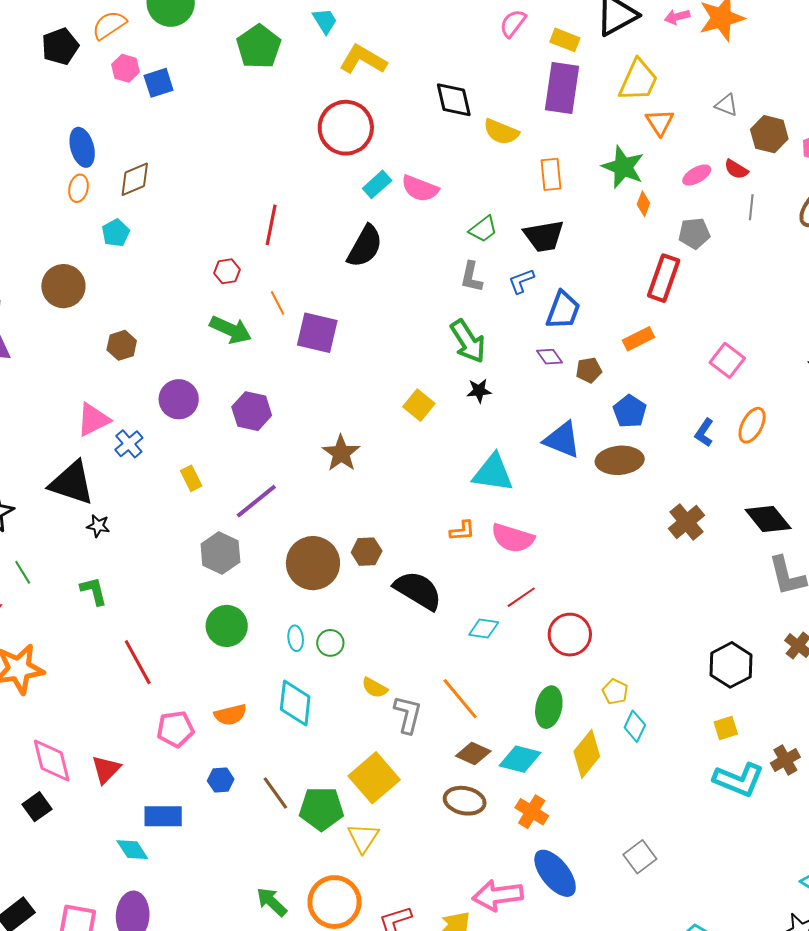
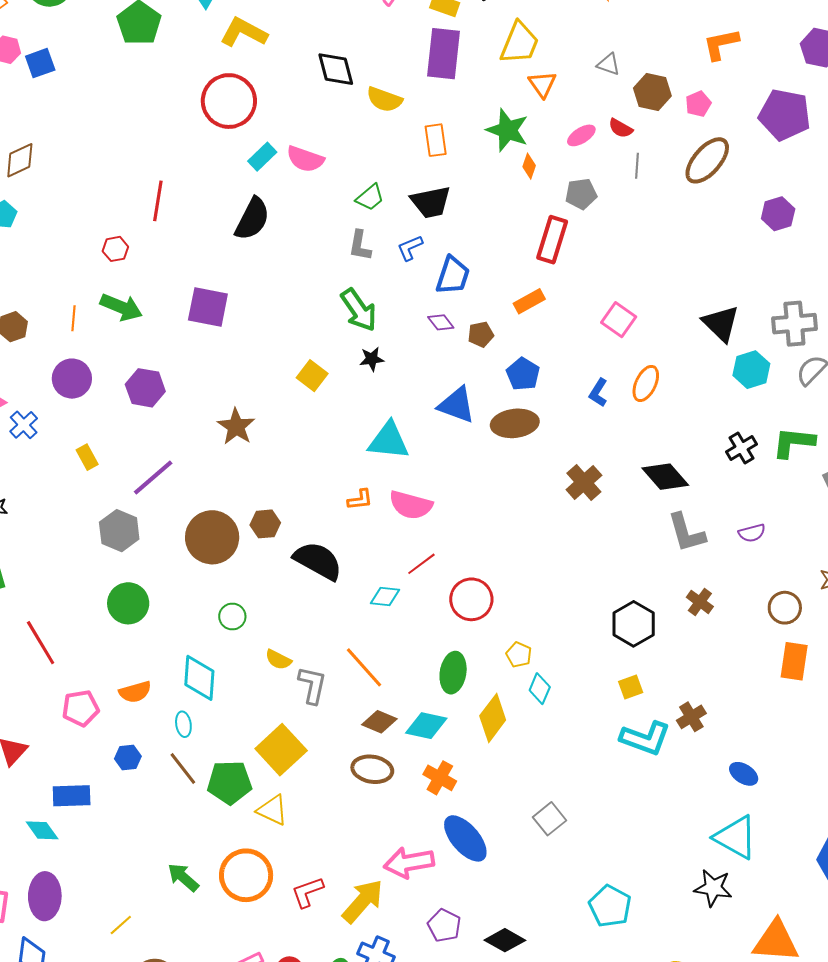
orange line: (278, 303) -> (73, 318), moved, turned 35
cyan ellipse: (296, 638) -> (183, 724), moved
yellow triangle: (363, 838) -> (272, 810), turned -36

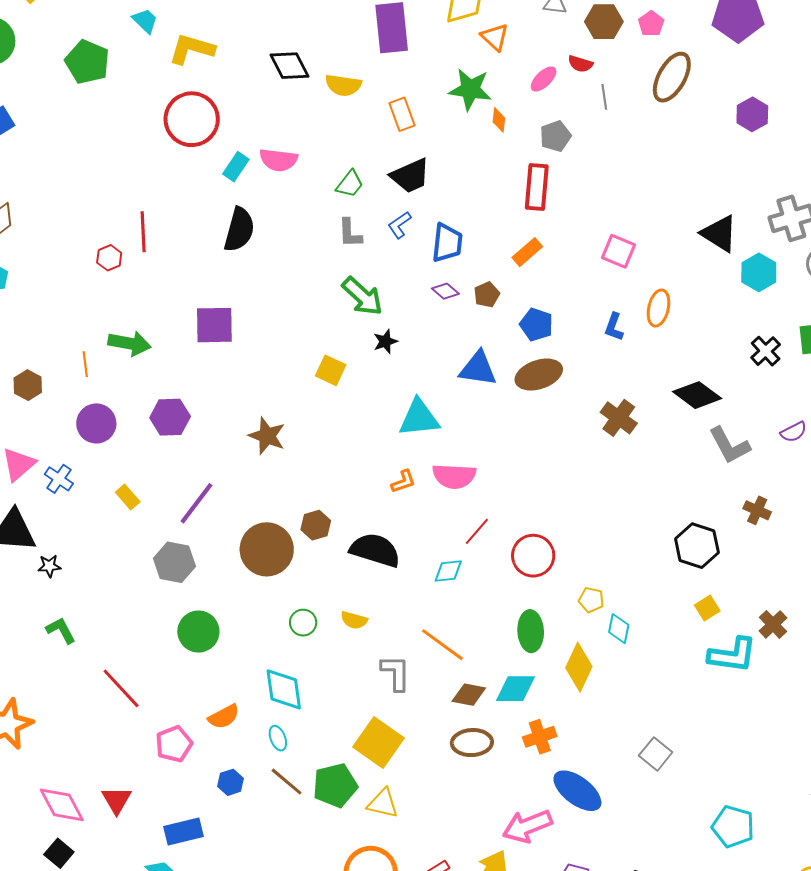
red hexagon: (115, 249) -> (109, 258), moved
yellow semicircle: (278, 660) -> (354, 620), moved
orange cross: (440, 778) -> (540, 737), turned -36

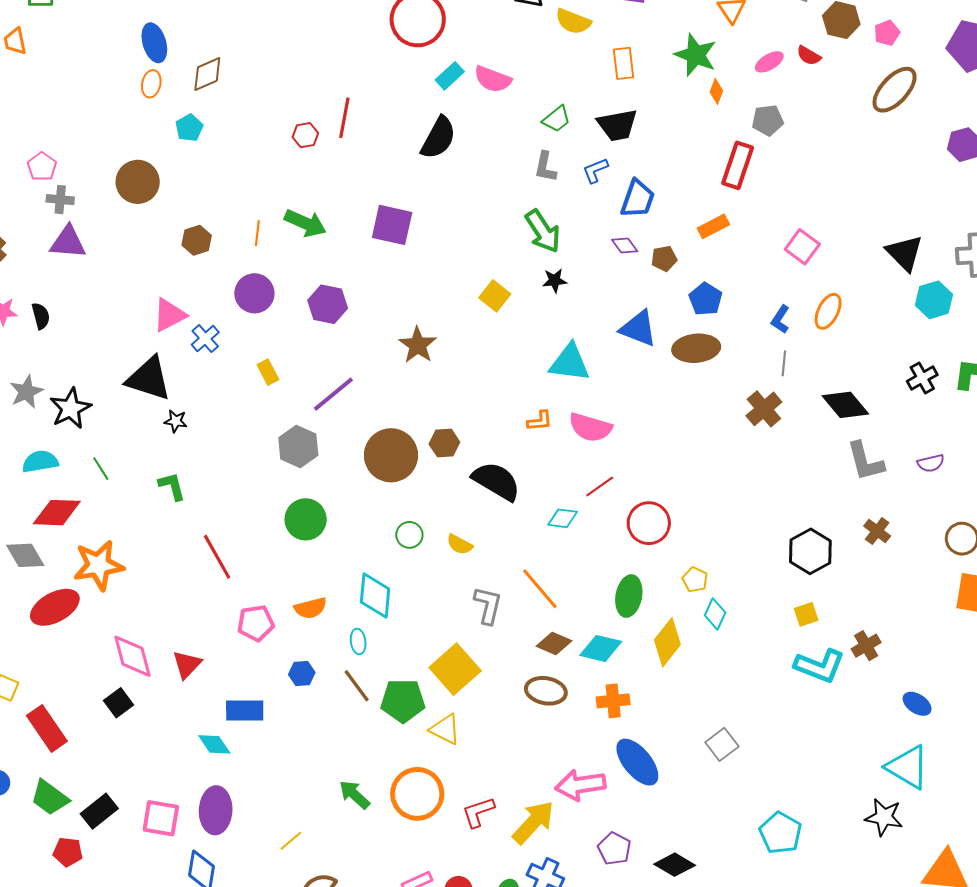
gray line: (604, 97) -> (784, 363), moved

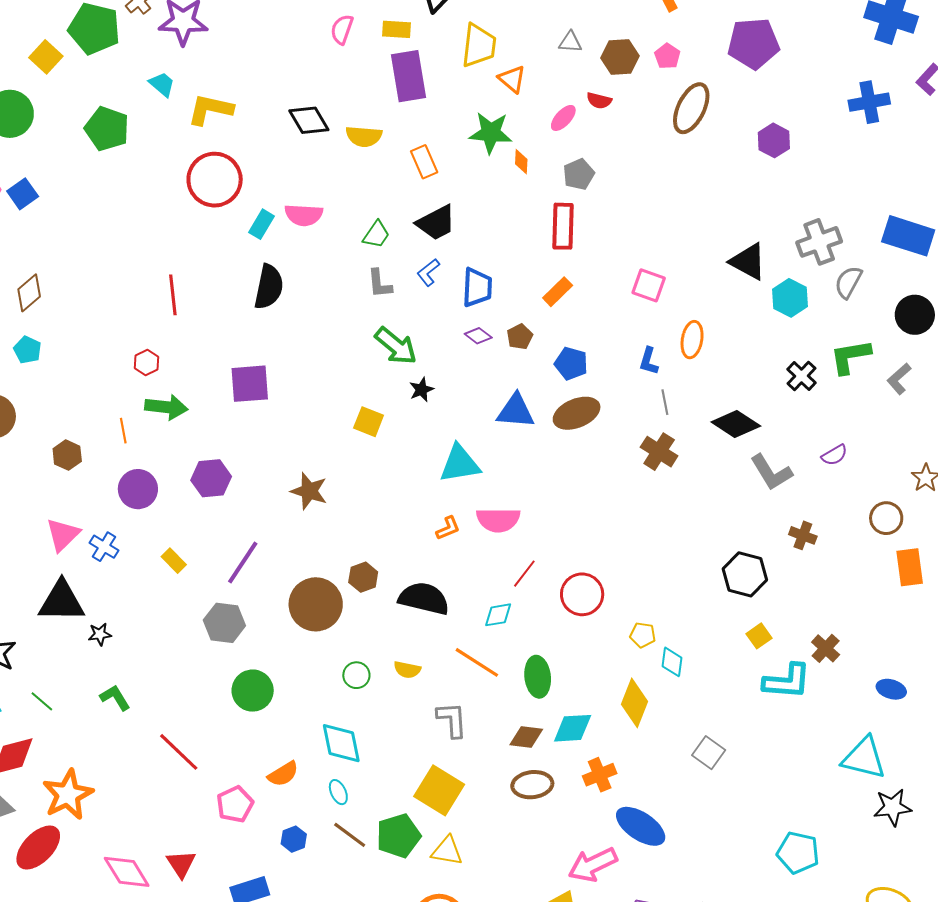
red hexagon: (305, 135) -> (147, 362), moved
orange line: (540, 589) -> (477, 662), moved
green ellipse: (629, 596) -> (538, 677), moved
gray square: (722, 744) -> (709, 753), moved
cyan triangle: (908, 767) -> (864, 758), moved

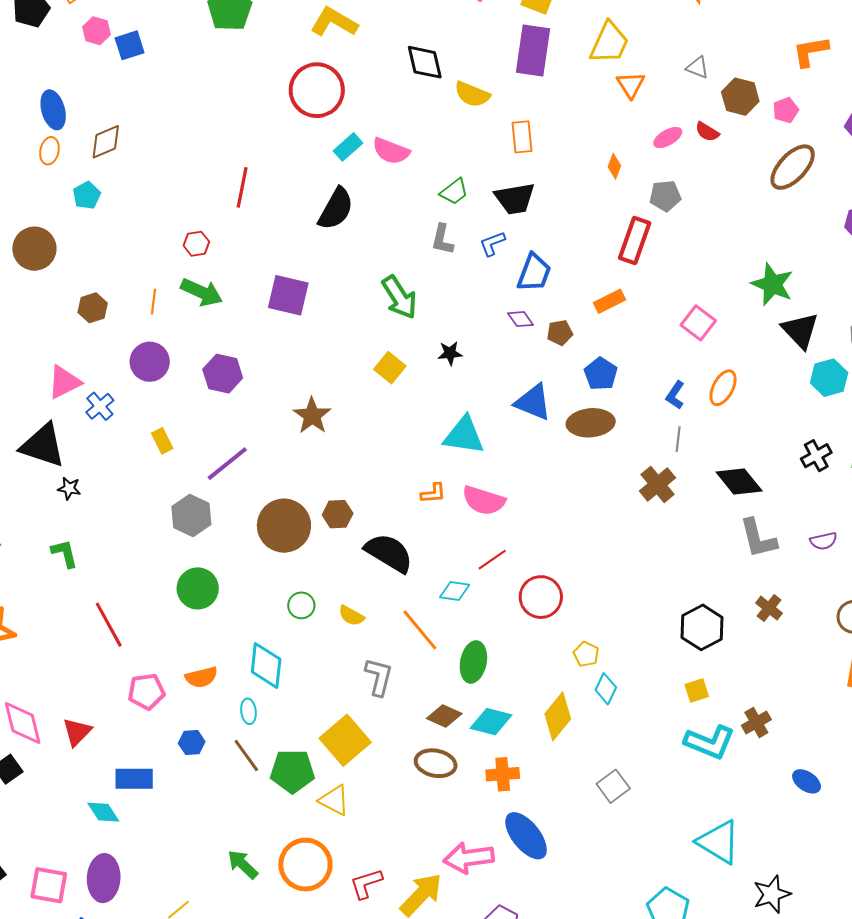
green star: (491, 133) -> (772, 284), moved
green arrow: (396, 346) -> (399, 297), moved
cyan triangle: (864, 758) -> (719, 842), moved
black star: (893, 807) -> (772, 894), turned -30

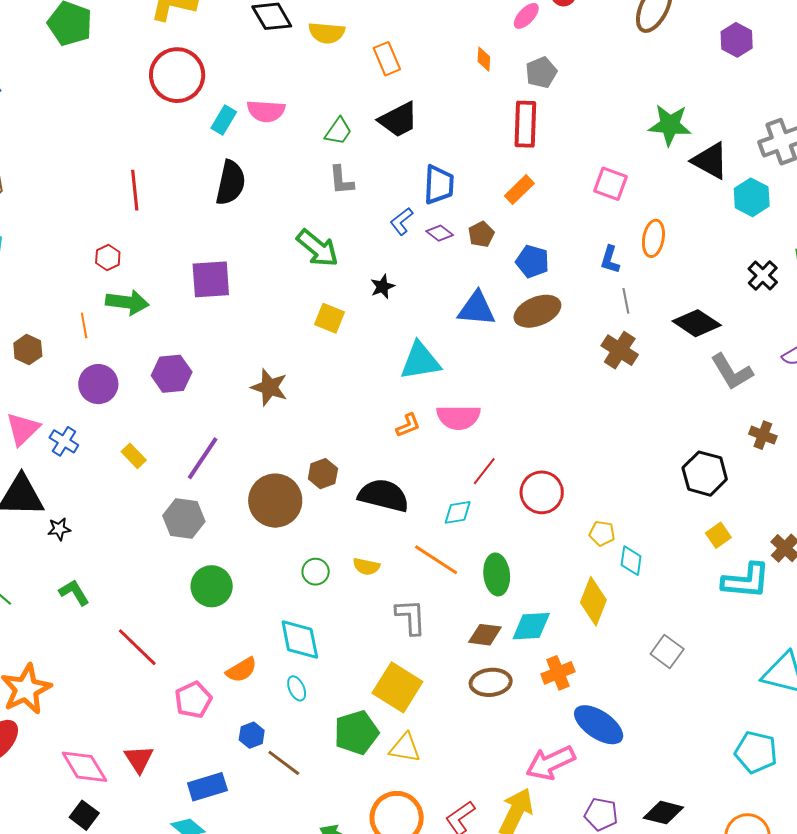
blue L-shape: (492, 244) -> (402, 221), moved
brown line: (246, 756) -> (284, 763), moved

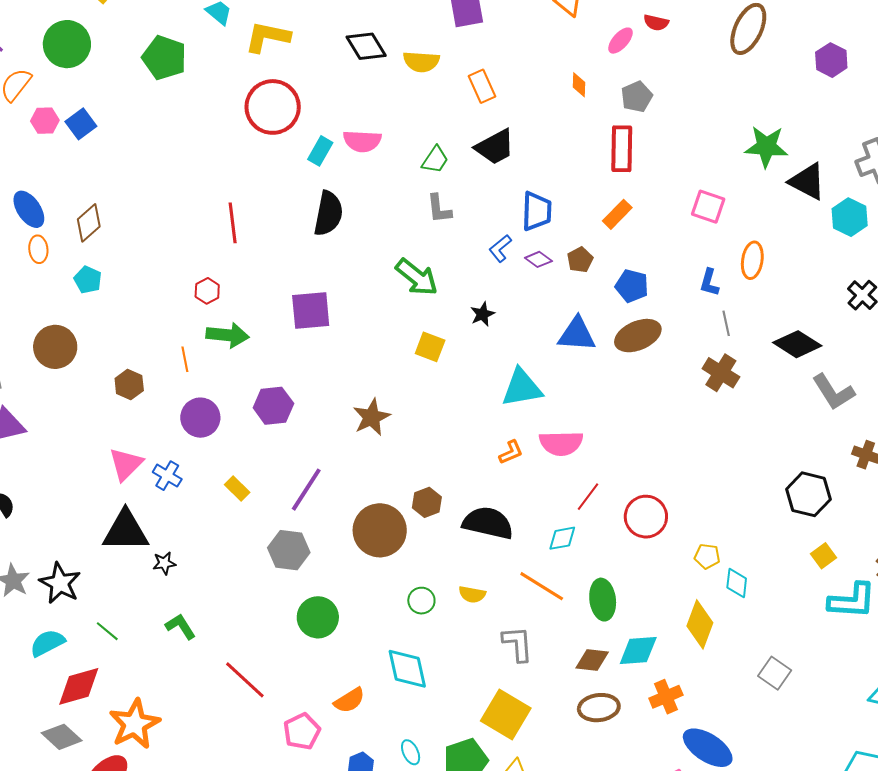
brown star: (269, 387) -> (371, 417), turned 30
cyan ellipse: (297, 688) -> (411, 752), moved

